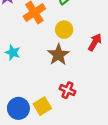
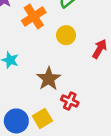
brown star: (58, 55) -> (49, 79), moved

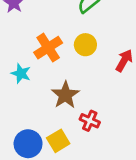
orange cross: (34, 17) -> (48, 48), moved

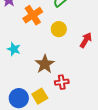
orange cross: (48, 48) -> (33, 15), moved
red cross: (90, 121) -> (62, 82), turned -32

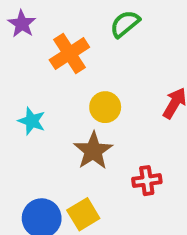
yellow circle: (59, 29) -> (105, 107), moved
red cross: (62, 82) -> (147, 181), moved

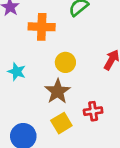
orange cross: (69, 54) -> (42, 27), turned 35
yellow square: (83, 214) -> (61, 123), moved

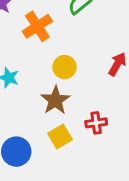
orange cross: (42, 27) -> (37, 26), turned -35

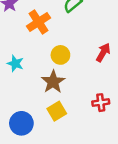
red cross: (96, 123) -> (101, 103), moved

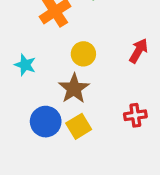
blue circle: (21, 123) -> (46, 122), moved

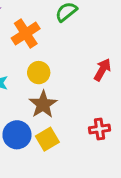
yellow circle: (83, 54) -> (39, 73), moved

